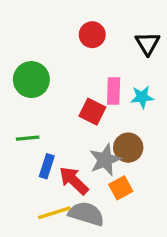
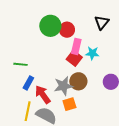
red circle: (92, 35) -> (67, 30), moved
green circle: (31, 80) -> (50, 26), moved
red square: (92, 112) -> (74, 58), moved
yellow line: (54, 213) -> (28, 111), turned -72

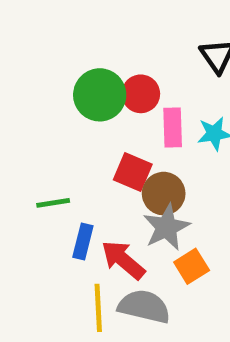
red square: (74, 58) -> (133, 172), moved
brown circle: (78, 81) -> (164, 194), moved

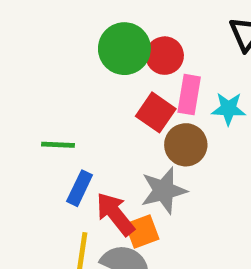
red square: (133, 172) -> (156, 112), moved
brown circle: (164, 194) -> (186, 145), moved
orange square: (192, 266) -> (142, 231), moved

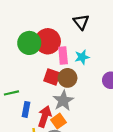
red circle: (165, 56) -> (48, 41), size x1.5
red square: (156, 112) -> (52, 77), moved
red arrow: (115, 214) -> (45, 117), turned 72

